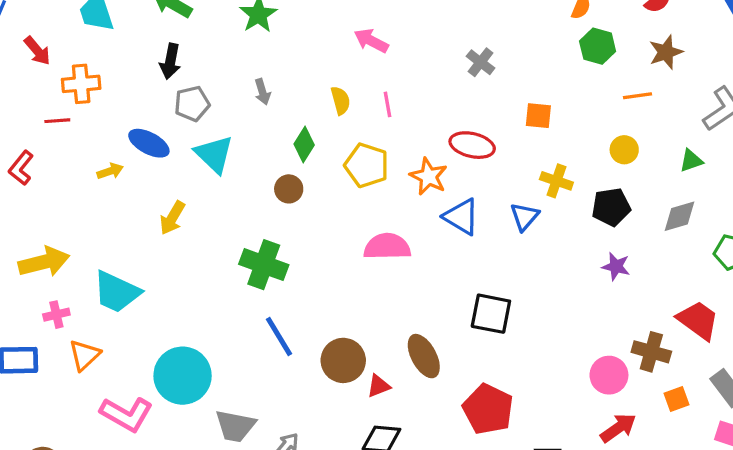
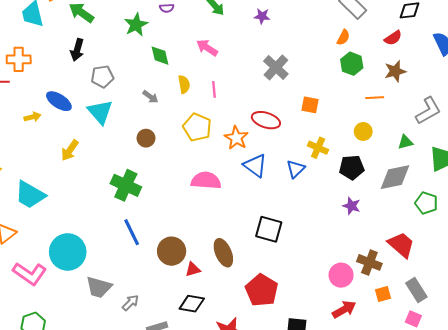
gray cross: (481, 62) -> (276, 67), size x1.4
gray arrow: (262, 92) -> (150, 97), moved, turned -42
gray pentagon: (192, 104) -> (102, 77), moved
green diamond: (304, 144) -> (160, 56), moved, turned -50
gray diamond: (680, 216) -> (395, 177), size x1.4

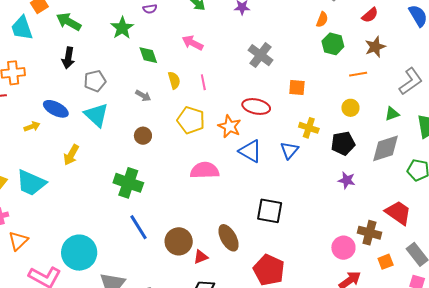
cyan trapezoid: (30, 195) -> (31, 183), moved

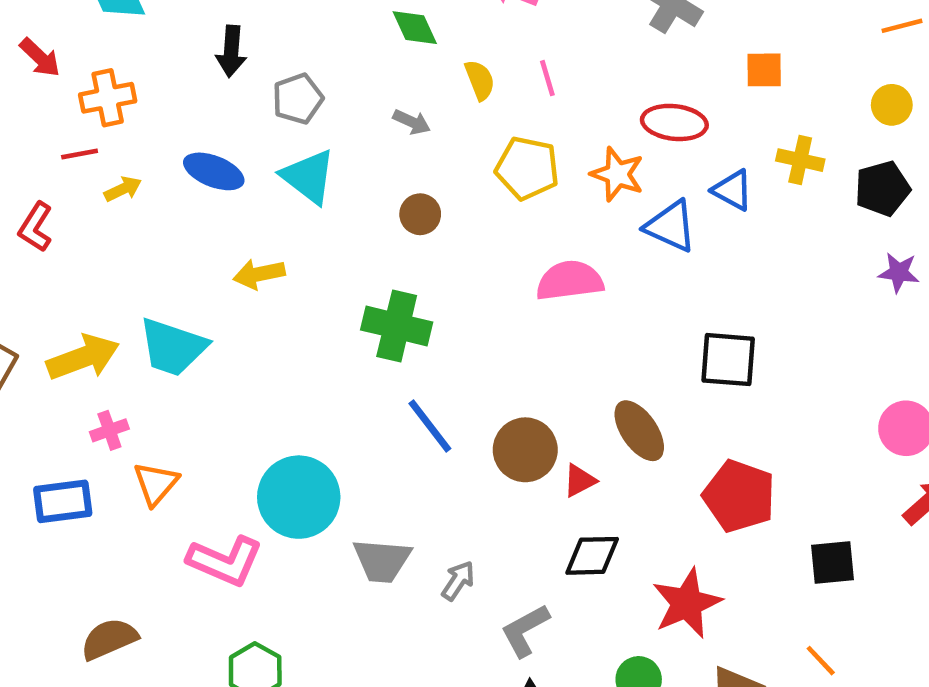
yellow arrow: (32, 127) -> (123, 189), moved
blue triangle: (289, 150) -> (733, 190), moved, turned -36
yellow arrow: (71, 155) -> (259, 274), turned 55

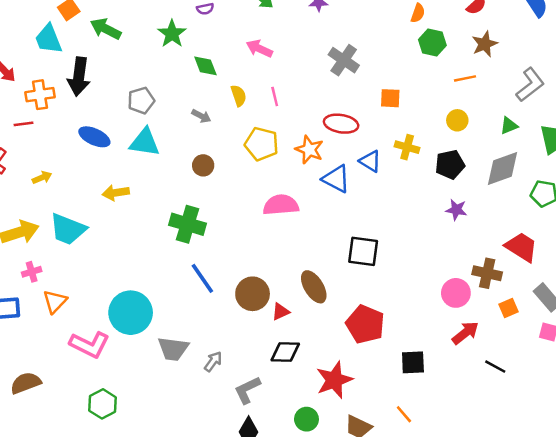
black arrow: (231, 51) -> (79, 77), moved, size x1.4
cyan triangle: (308, 177) -> (145, 142), turned -32
yellow arrow: (123, 189) -> (42, 178), moved

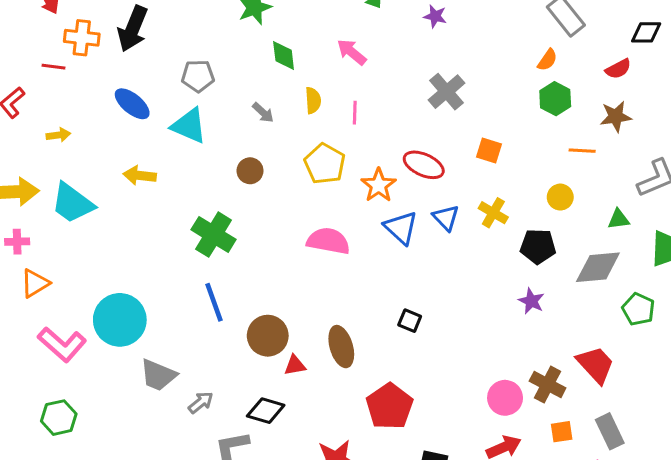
black square: (363, 251) -> (410, 321), size x0.6
black diamond: (285, 352) -> (266, 411), moved

